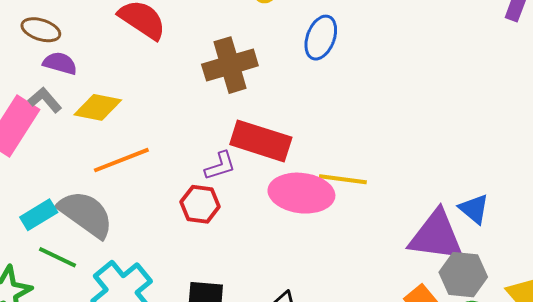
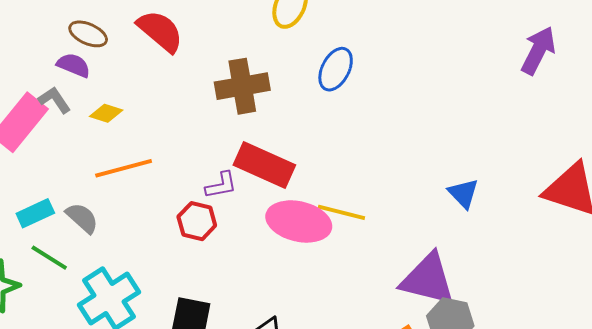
brown ellipse: (41, 30) -> (88, 34), moved
yellow diamond: (98, 107) -> (106, 113), size x0.7
blue triangle: (474, 209) -> (463, 193), moved
gray semicircle: (86, 214) -> (82, 218), size x0.6

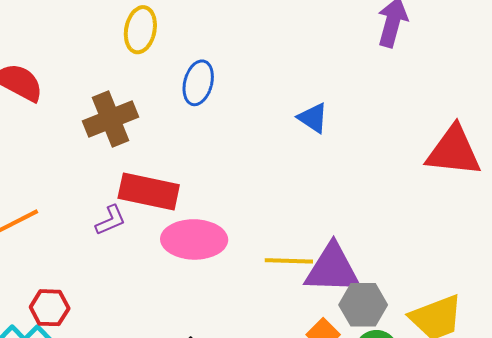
blue triangle: (463, 193) -> (313, 118), moved
yellow line: (341, 212) -> (289, 261), moved
red hexagon: (197, 221) -> (50, 308), moved

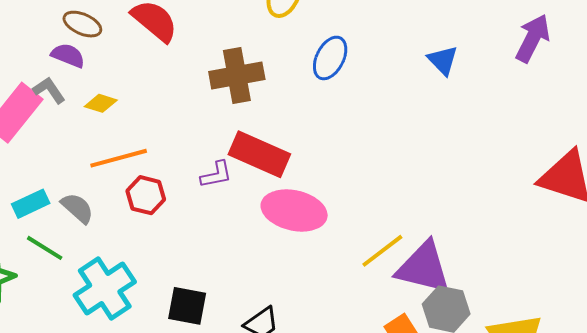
blue triangle: (313, 118) -> (443, 60), moved
yellow line: (289, 261) -> (382, 251), turned -51
red hexagon: (50, 308) -> (146, 195), moved

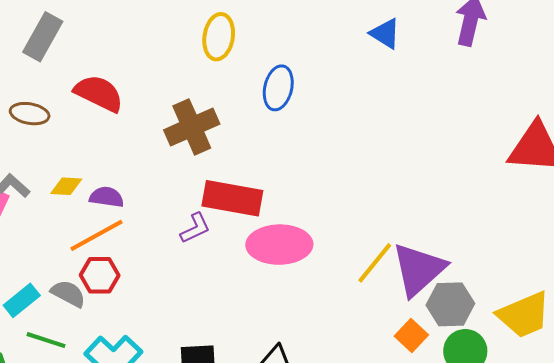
purple semicircle: (68, 55) -> (107, 197), moved
blue triangle: (443, 60) -> (385, 34), moved
red hexagon: (146, 195) -> (100, 275), moved
purple triangle: (424, 268) -> (419, 269), turned -42

